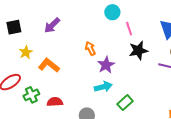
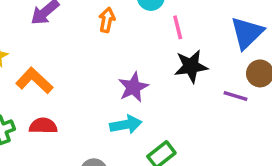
orange arrow: (90, 49) -> (107, 20), moved, turned 32
red semicircle: (55, 102) -> (43, 126), moved

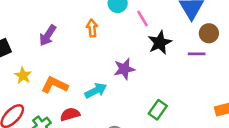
purple star: (133, 87) -> (124, 69), turned 30
cyan arrow: (126, 125) -> (96, 91), moved

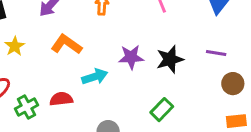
brown circle: (209, 33) -> (233, 84), moved
black star: (160, 43) -> (170, 59), moved
orange L-shape: (55, 85) -> (67, 44), moved

